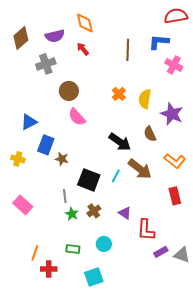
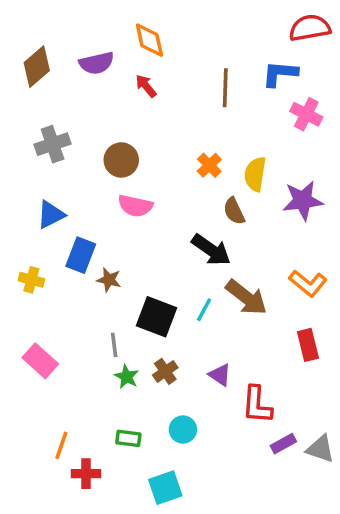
gray cross: (46, 64) -> (53, 144), moved
purple star: (172, 114) -> (303, 201), turned -30
pink semicircle: (77, 117) -> (135, 206), turned -36
brown semicircle: (150, 134) -> (234, 211), moved

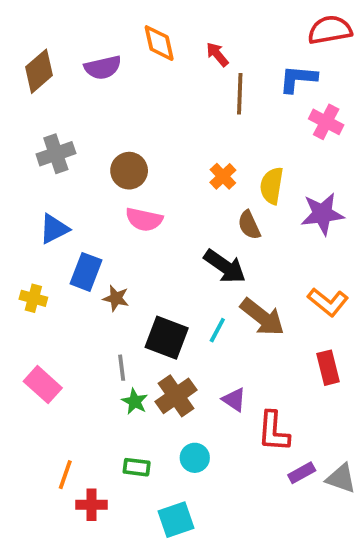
red arrow: (146, 86) -> (217, 54), moved
brown cross: (165, 371) -> (176, 396), size x1.5

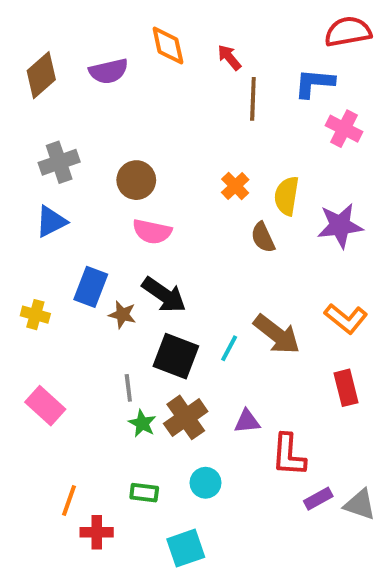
blue triangle: (54, 229) -> (51, 222), moved
black arrow: (225, 266) -> (164, 295), moved
purple triangle: (234, 400) -> (247, 421), turned -40

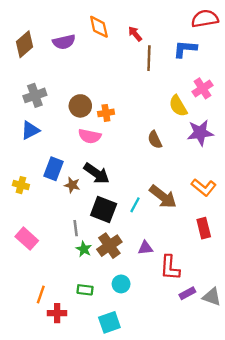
pink cross: (344, 129) -> (202, 88), moved, turned 30
orange cross: (235, 186) -> (106, 113), moved, turned 35
yellow semicircle: (287, 196) -> (178, 106), moved, turned -40

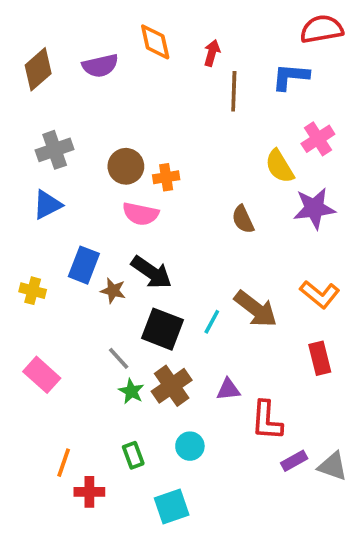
red arrow: (135, 34) -> (212, 53), turned 56
gray line: (76, 228) -> (119, 358), turned -35
green rectangle: (85, 290) -> (133, 455), turned 63

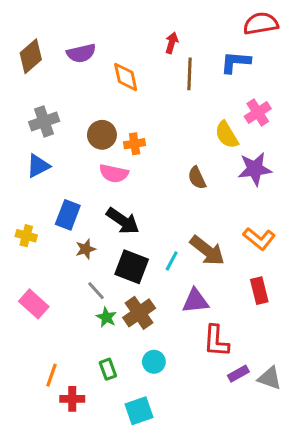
orange diamond: (155, 42) -> (126, 77), moved
brown star: (113, 291) -> (86, 249), moved, turned -30
purple triangle: (228, 389) -> (195, 301), moved, size x1.4

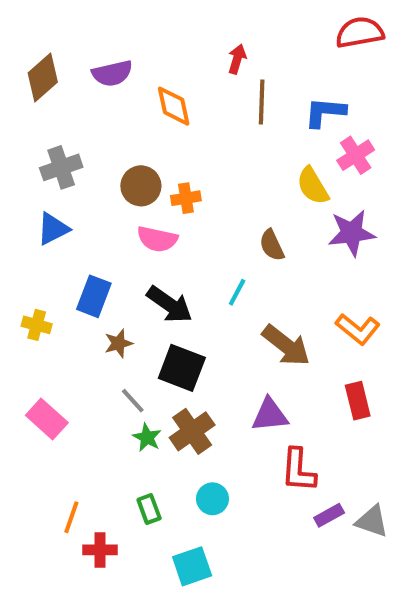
blue L-shape: (235, 62) -> (325, 112), moved
cyan line: (172, 261) -> (237, 292), moved

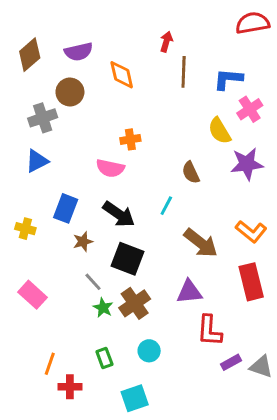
brown circle: (141, 186) -> (70, 92), moved
red rectangle: (358, 401) -> (251, 282), size x1.4

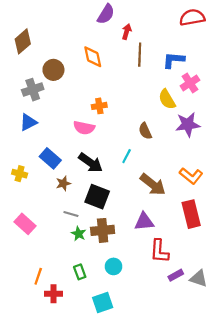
purple semicircle: (79, 52) -> (106, 14), moved, turned -45
blue rectangle: (66, 208) -> (50, 158), turned -70
gray line: (93, 282) -> (71, 214), turned -32
brown cross: (135, 303) -> (103, 230), turned 30

